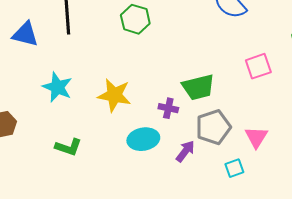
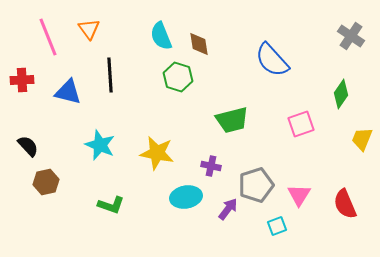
green trapezoid: (198, 87) -> (232, 120), moved

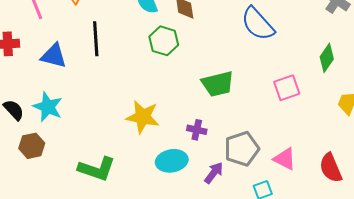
cyan star: (100, 145) -> (48, 107), moved
pink triangle: (299, 195) -> (285, 159), turned -35
green L-shape: (111, 205) -> (97, 169), size x1.4

